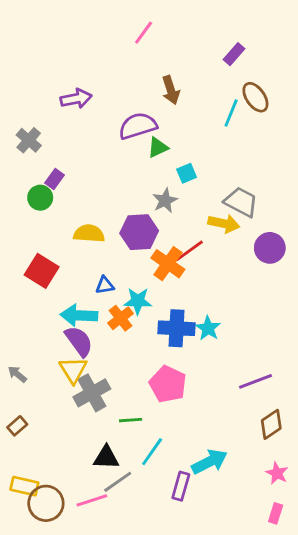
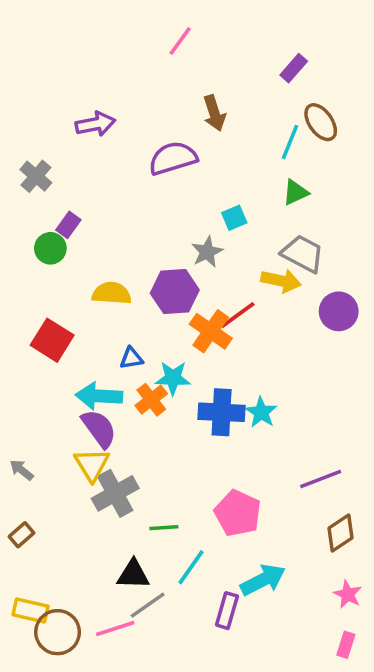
green triangle: (158, 147) -> (295, 192), moved
pink pentagon: (168, 384) -> (238, 513), moved

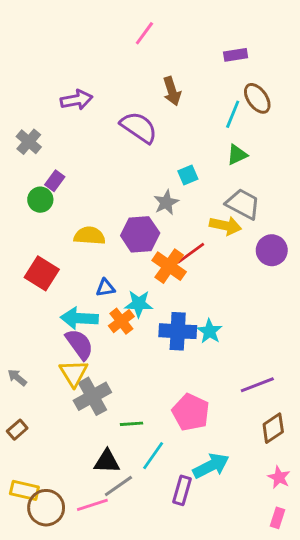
purple rectangle: (294, 68) -> (236, 55), turned 40
purple semicircle: (173, 158) -> (139, 127), turned 51

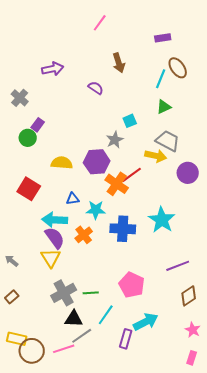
purple semicircle: (139, 127) -> (96, 88), size x0.6
orange cross: (121, 321) -> (84, 235), moved
cyan star: (210, 331) -> (162, 220), moved, size x1.5
gray cross: (92, 396) -> (64, 293), moved

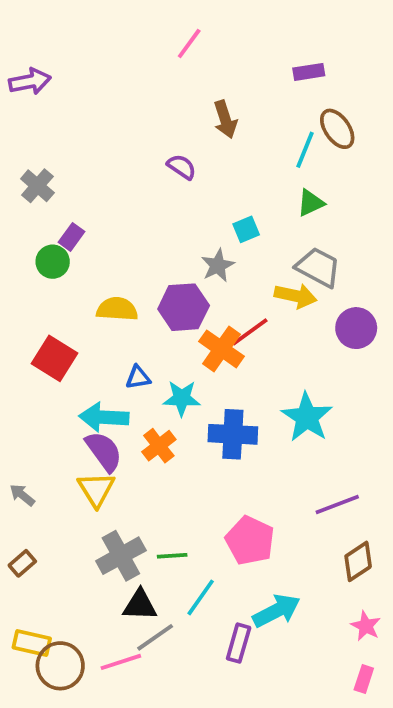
purple arrow: (53, 69) -> (30, 81), moved

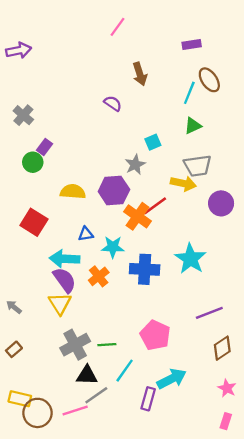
gray trapezoid: (318, 267) -> (198, 166), turned 144

